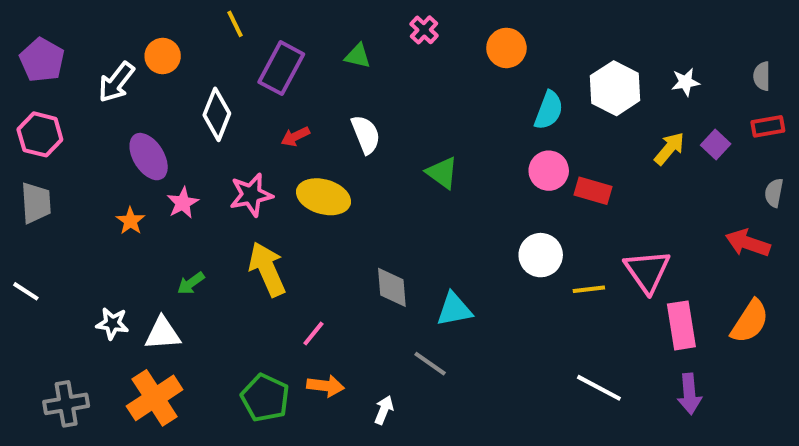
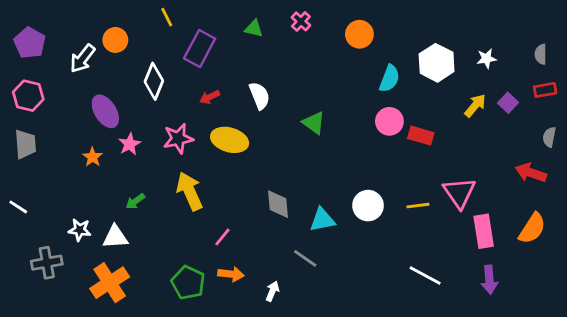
green triangle: (358, 56) -> (254, 29), moved
white circle: (541, 255) -> (368, 206), moved
gray cross: (66, 404) -> (47, 263), moved

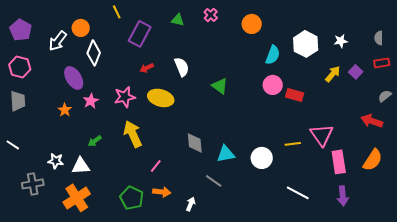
white diamond: (154, 81) -> (94, 53), moved
gray semicircle: (549, 137) -> (385, 96), turned 40
white circle: (368, 206) -> (262, 158), moved

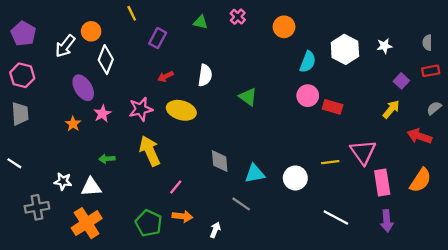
purple rectangle: (140, 34) -> (158, 38), size x0.7
white semicircle: (182, 67) -> (205, 75), turned 30
yellow arrow: (333, 74) -> (391, 109), moved
green arrow: (95, 141) -> (107, 159), turned 32

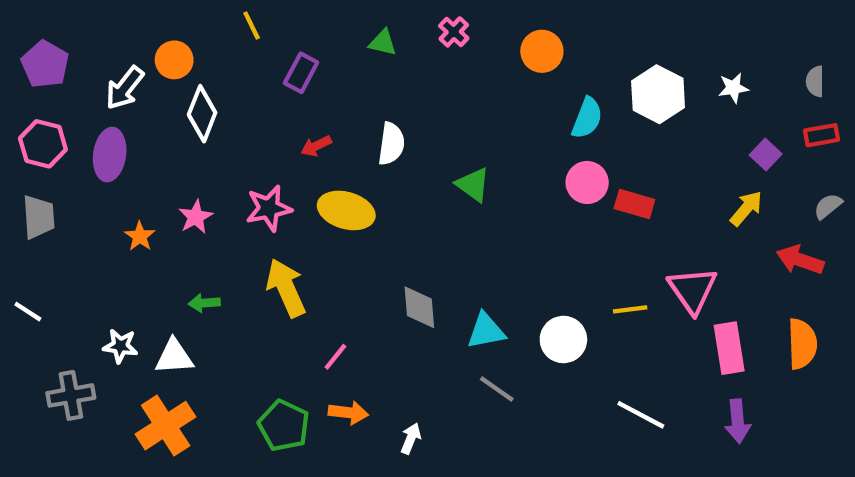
purple ellipse: (83, 88) -> (110, 155), moved, turned 40
orange semicircle: (421, 180) -> (802, 344), turned -35
gray line: (241, 204) -> (497, 389), moved

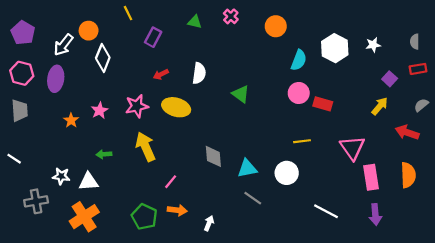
yellow line: (630, 309) -> (302, 141), moved

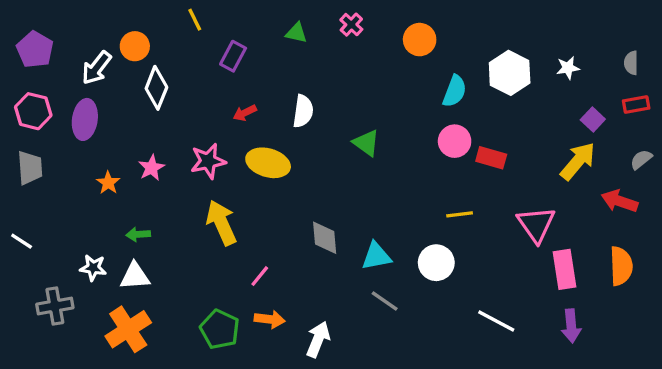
yellow arrow: (380, 106) -> (578, 161), size x1.4
green arrow: (104, 154) -> (138, 234), moved
white arrow: (209, 223) -> (318, 339), size x1.5

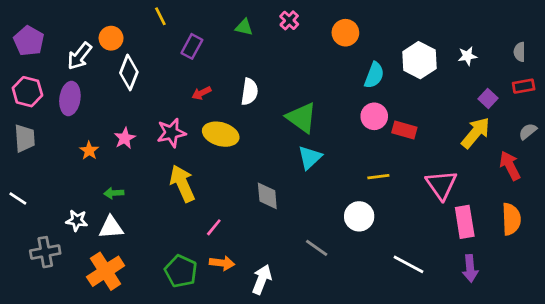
green triangle: (366, 143) -> (302, 118), size x1.4
red arrow: (619, 201) -> (510, 166), turned 44
cyan triangle: (376, 256) -> (310, 157), moved, turned -32

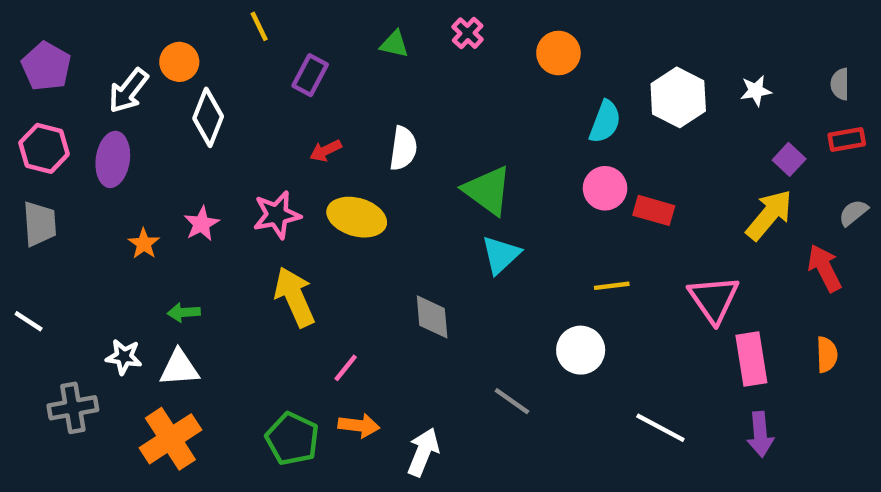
orange semicircle: (511, 219) -> (827, 355), size x0.7

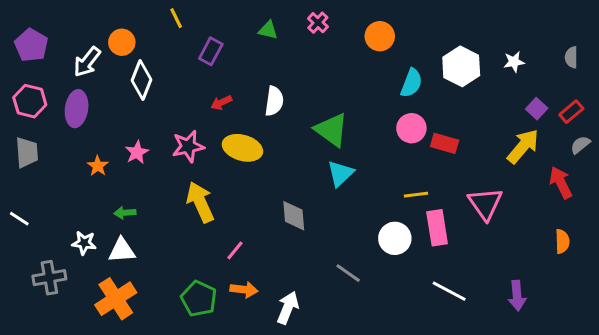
red rectangle: (847, 139) -> (571, 112), moved, turned -30
pink rectangle: (751, 359) -> (437, 228), moved

